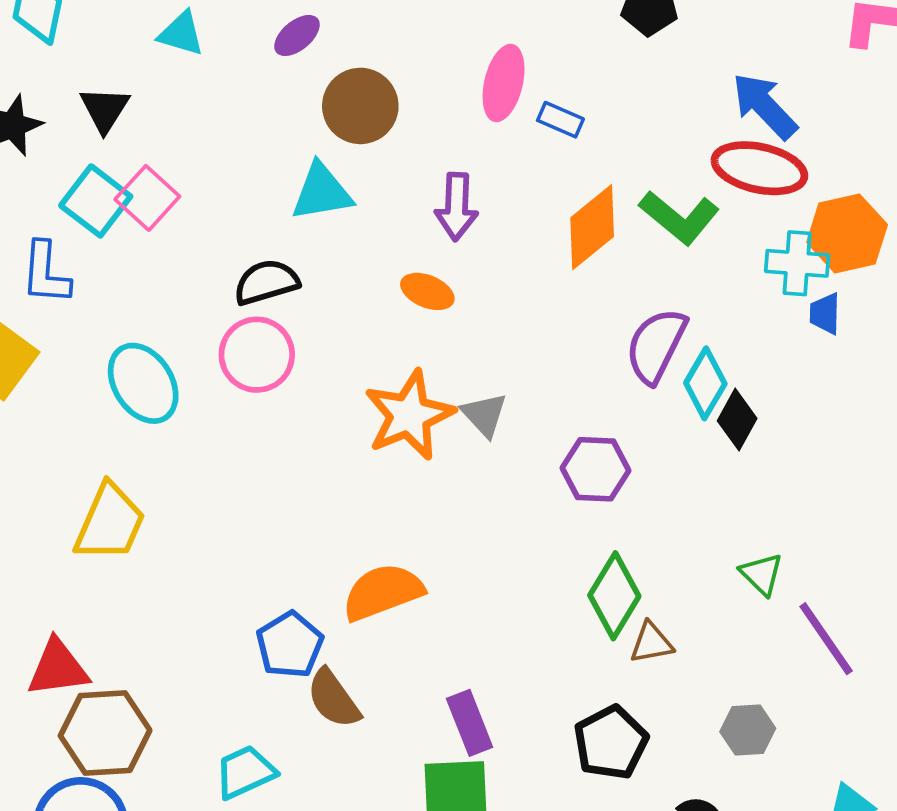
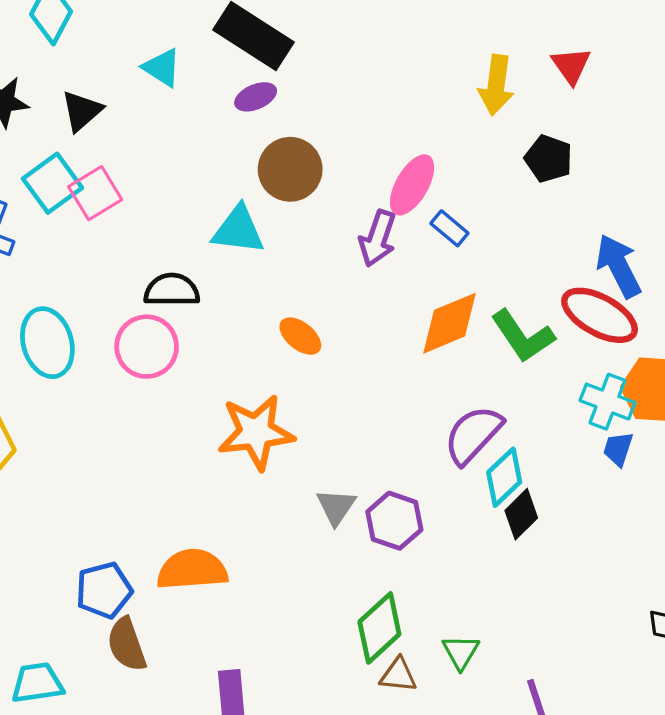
purple arrow: (457, 207) -> (378, 238), moved
gray triangle: (484, 415) -> (336, 507), moved
green triangle: (762, 574) -> (461, 652), moved

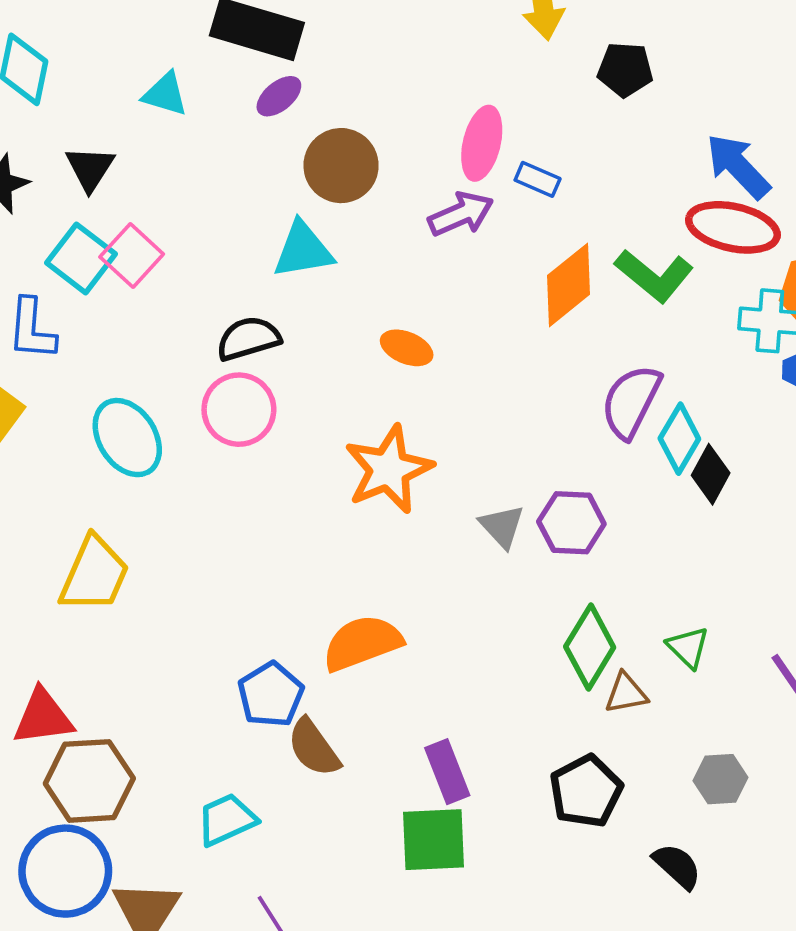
purple arrow: (378, 238) -> (461, 214), turned -116

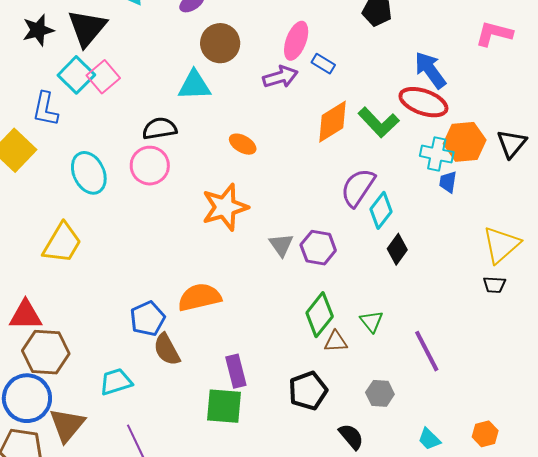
black triangle: (90, 168) -> (87, 28), size x1.5
black diamond: (711, 474) -> (397, 249), moved

